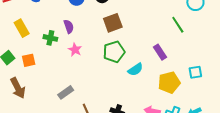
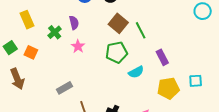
brown square: (113, 23) -> (118, 23), turned -36
green line: (178, 25) -> (141, 30), moved
green cross: (50, 38) -> (55, 32), turned 32
orange square: (29, 60) -> (31, 52), turned 32

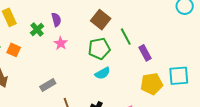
green line: (141, 30) -> (126, 37), moved
cyan semicircle: (136, 72) -> (103, 73), moved
cyan square: (196, 81) -> (179, 76), size x1.5

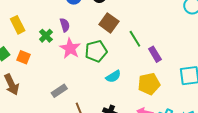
pink star: (61, 43) -> (70, 48), size x1.5
green pentagon: (99, 49) -> (96, 51), moved
yellow pentagon: (152, 84) -> (149, 84), moved

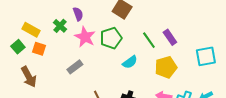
yellow rectangle: (18, 25) -> (31, 30), moved, turned -30
green line: (135, 39) -> (149, 40), moved
gray rectangle: (59, 91) -> (75, 67), moved

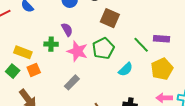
green cross: (60, 26) -> (51, 44), turned -32
purple rectangle: (170, 37) -> (161, 39), turned -42
orange square: (39, 49) -> (34, 70), turned -32

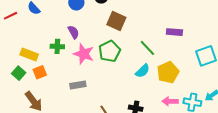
purple rectangle: (161, 39) -> (174, 32), moved
cyan semicircle: (126, 69) -> (143, 71), moved
gray rectangle: (72, 82) -> (78, 85), turned 35

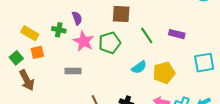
brown square: (116, 21) -> (121, 14), turned -30
green line: (147, 48) -> (147, 35), moved
green square: (19, 73) -> (16, 58), moved

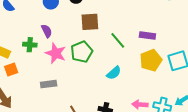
yellow pentagon: (164, 73) -> (151, 60), moved

